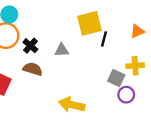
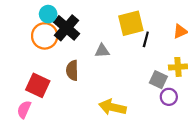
black cross: (30, 46) -> (66, 28), moved, size x1.6
brown semicircle: (33, 69) -> (72, 70), turned -108

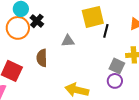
black cross: (66, 28) -> (37, 21), size x0.6
purple circle: (169, 97) -> (115, 81), moved

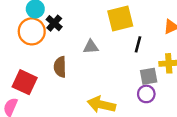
black line: (106, 31) -> (138, 44), moved
gray square: (117, 66) -> (149, 76), turned -35

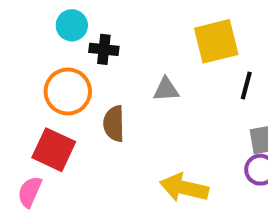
black cross: (54, 23) -> (104, 49), turned -35
orange circle: (32, 31) -> (68, 91), moved

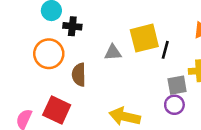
yellow square: (216, 41) -> (144, 38), moved
red square: (54, 150) -> (57, 110), moved

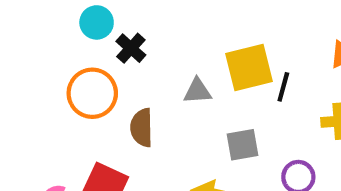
black cross: (72, 26) -> (131, 48), turned 36
gray square: (177, 85) -> (243, 145), moved

